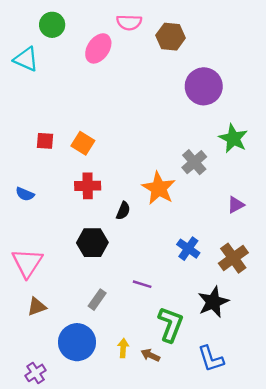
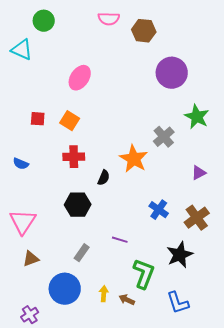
pink ellipse: (98, 48) -> (80, 78), moved

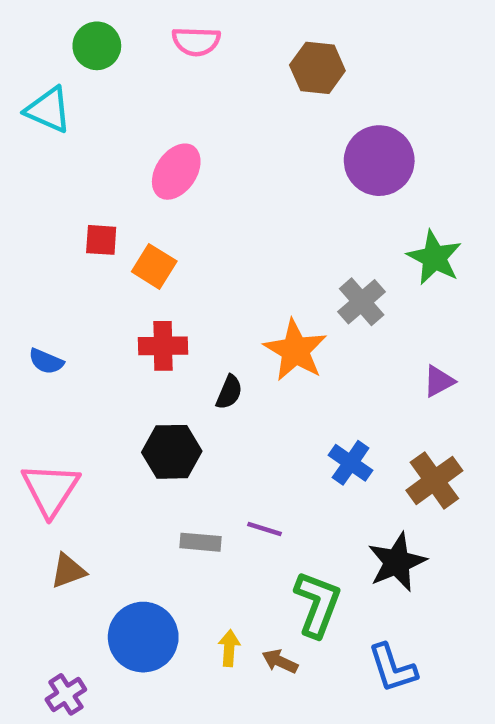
pink semicircle: (109, 19) -> (196, 41), moved
red square: (38, 119) -> (101, 240), moved
gray rectangle: (82, 253) -> (201, 542), moved, turned 60

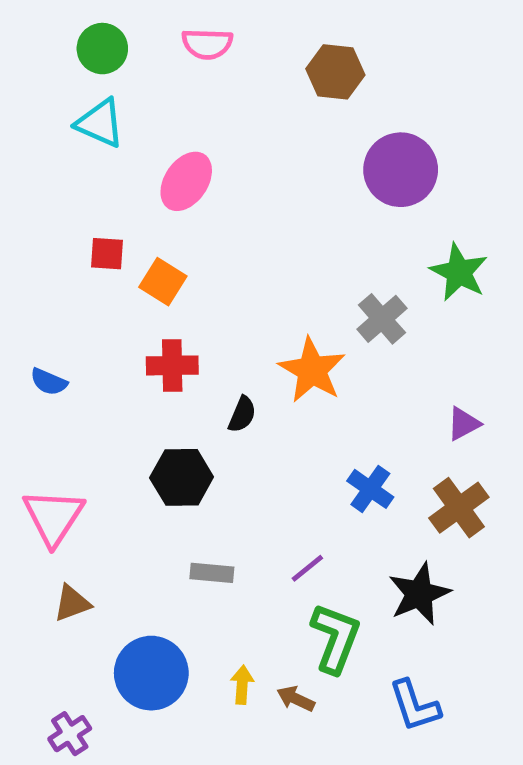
cyan triangle: (48, 110) -> (100, 123), moved
purple triangle: (439, 381) -> (464, 424), moved
purple line: (264, 529) -> (307, 568), moved, turned -56

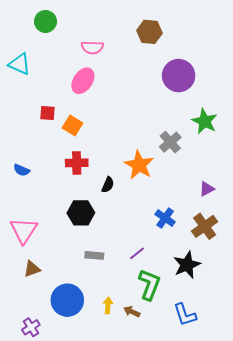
pink semicircle: (207, 44) -> (92, 47), moved
cyan triangle: (100, 123) -> (19, 64), moved

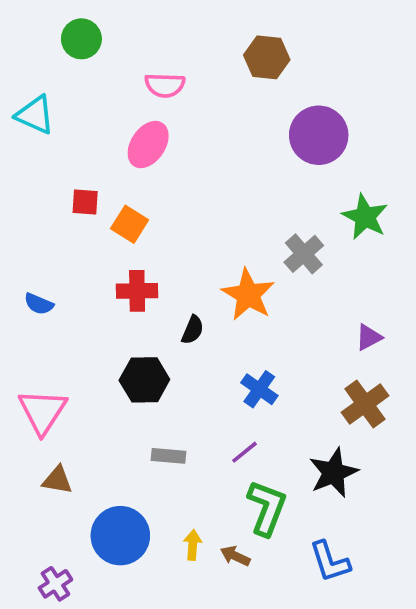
blue cross: (165, 218) -> (259, 389), moved
brown triangle: (32, 269) -> (57, 480), turned 30

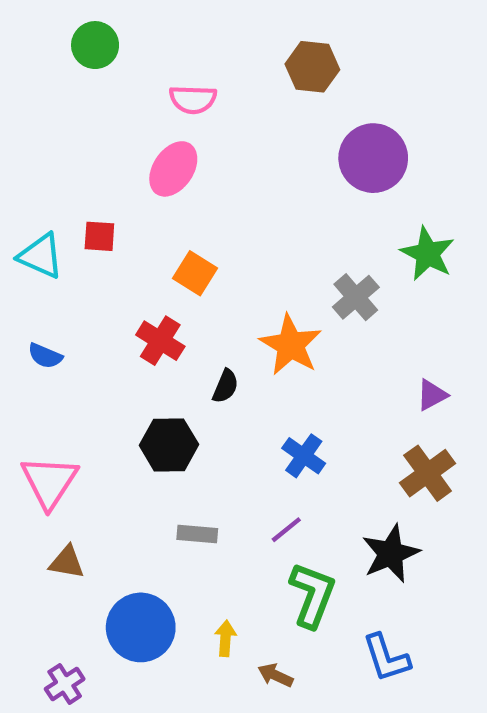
cyan triangle: (35, 115) -> (41, 256), moved
orange square: (130, 224) -> (195, 273), moved
red cross: (137, 291) -> (160, 341), turned 33
brown arrow: (235, 556) -> (275, 675), moved

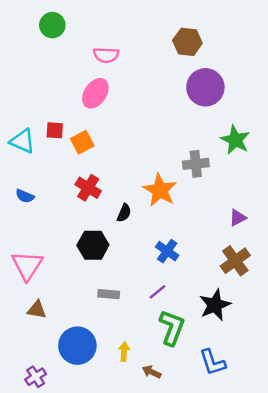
brown hexagon: (312, 67) -> (187, 42), moved
orange square: (195, 273) -> (82, 142), moved, turned 30
gray cross: (356, 297) -> (196, 164), turned 35

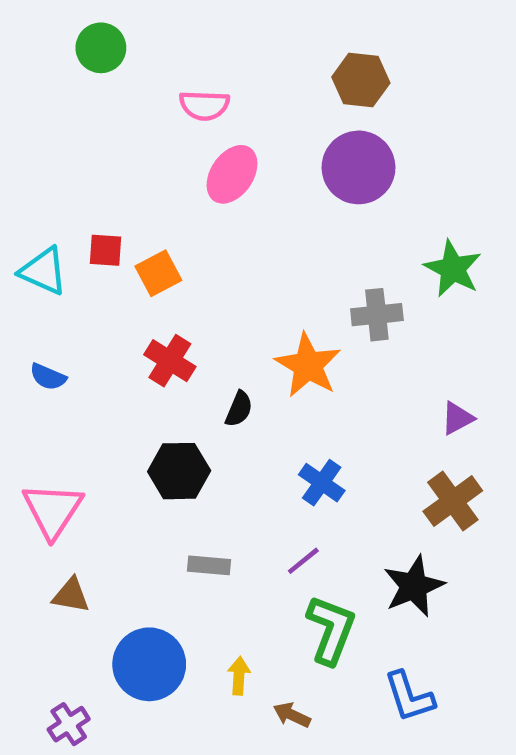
purple circle: (205, 87) -> (359, 167), moved
pink ellipse: (95, 93) -> (232, 174), moved

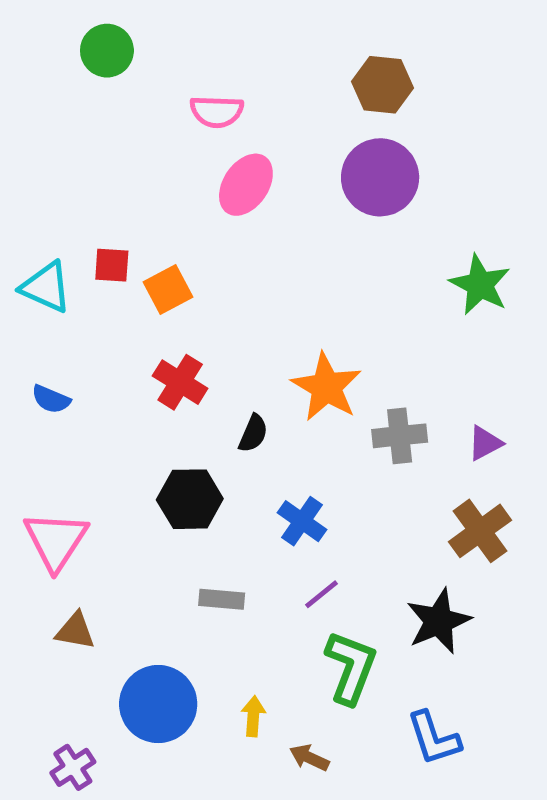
gray cross: (377, 315) -> (400, 436), moved
blue cross: (322, 483) -> (302, 521), moved

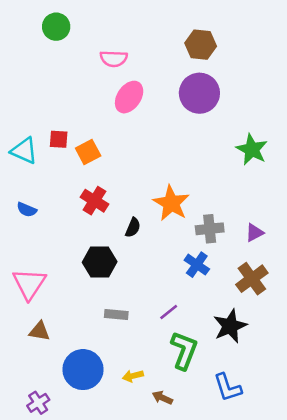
blue cross: (302, 521) -> (197, 265), moved
yellow arrow: (253, 716) -> (133, 376), turned -108

